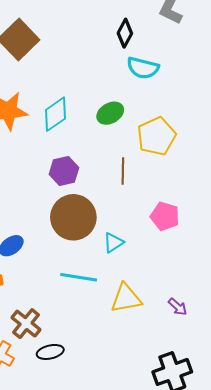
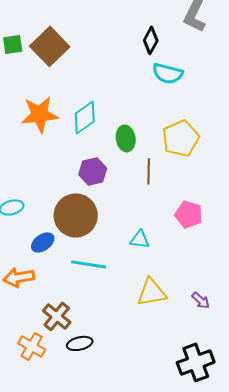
green ellipse: (110, 113) -> (126, 138), moved, turned -70
brown circle: (73, 217) -> (76, 215), moved
cyan triangle: (113, 243) -> (140, 239), turned 40
cyan line: (79, 277) -> (89, 264), moved

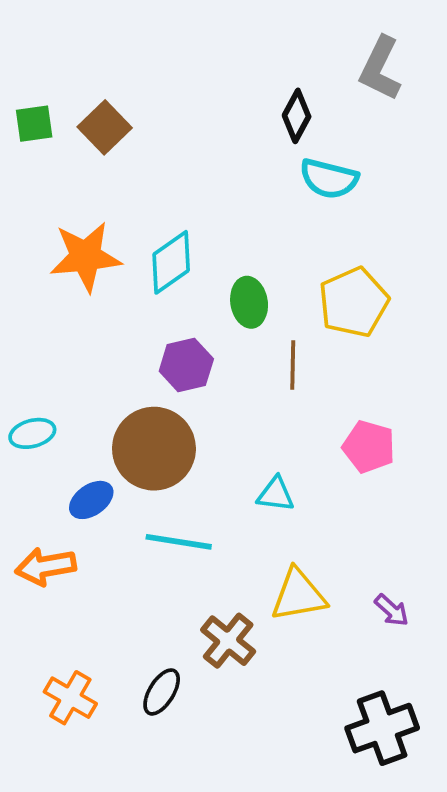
brown square: (50, 46) -> (105, 127), size x0.7
brown cross: (57, 316) -> (228, 641), moved
black ellipse: (80, 343) -> (162, 692), turned -45

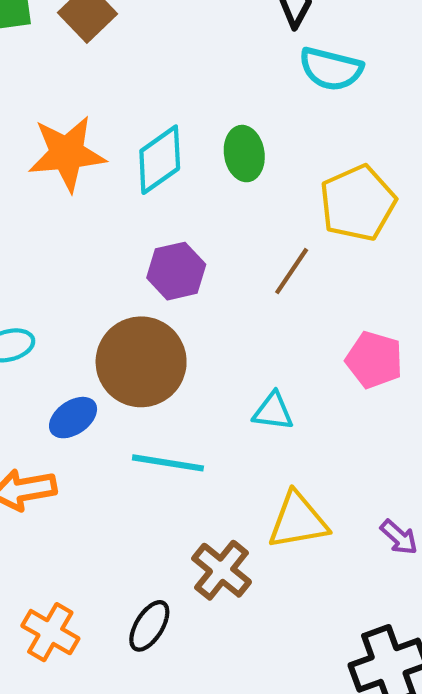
green ellipse: (249, 302) -> (244, 154), moved
brown line: (293, 365) -> (292, 271), turned 33

